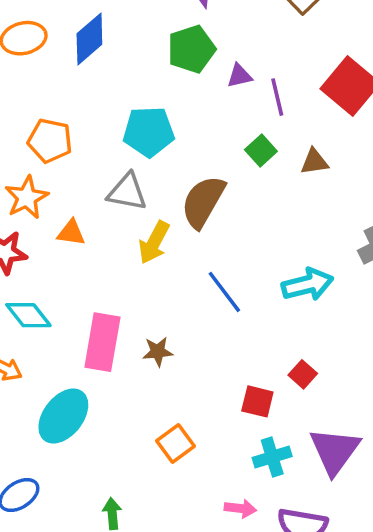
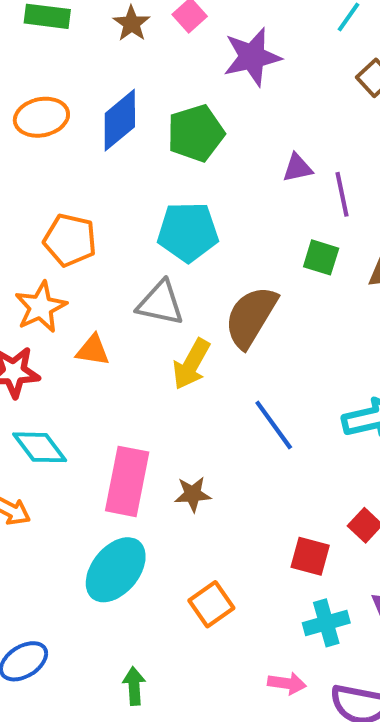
green pentagon: (191, 49) -> (196, 133), moved
green square: (261, 151) -> (321, 257), turned -32
cyan ellipse: (63, 416) -> (116, 570), moved

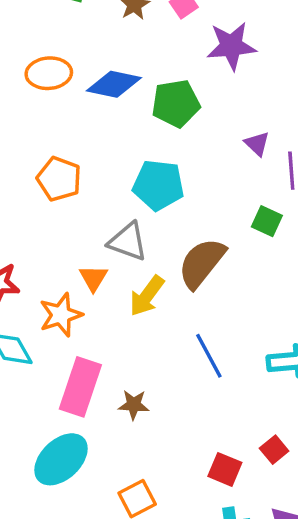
blue diamond: (120, 120) -> (114, 84), turned 44
purple triangle: (298, 168) -> (257, 144), turned 48
orange star: (41, 307) -> (61, 315), moved
orange triangle: (93, 350) -> (93, 278), moved, turned 44

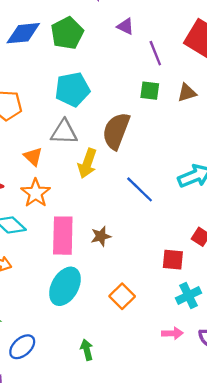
purple triangle: (257, 144) -> (126, 26), moved
orange triangle: (93, 278) -> (33, 157), moved

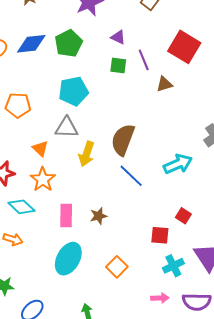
green square: (150, 91) -> (118, 66), moved
brown triangle: (187, 93) -> (164, 84), moved
brown semicircle: (116, 131) -> (123, 140), moved
pink rectangle: (63, 236) -> (66, 216), size x0.7

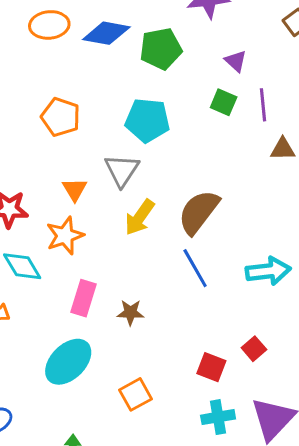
gray triangle: (67, 128) -> (122, 170), turned 45

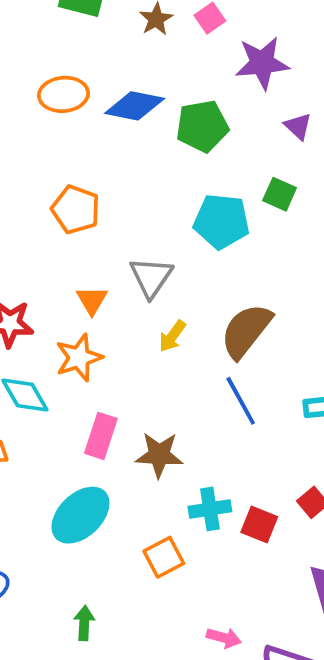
purple triangle: (236, 61) -> (298, 126), moved
cyan pentagon: (147, 120) -> (221, 221), moved
yellow arrow: (140, 217) -> (172, 336), size x0.7
brown star: (130, 312) -> (159, 455), size x1.4
cyan cross: (218, 417) -> (210, 509), moved

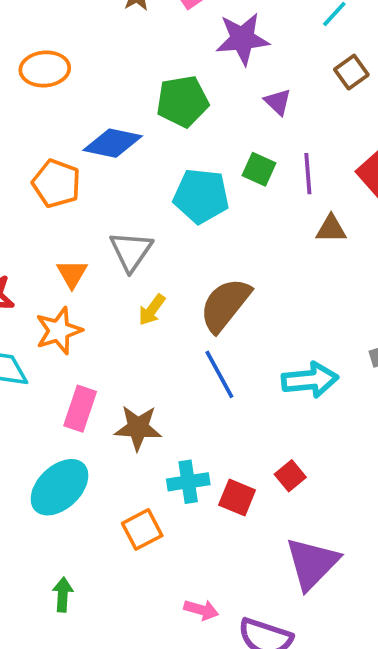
blue diamond: (135, 106) -> (113, 143), moved

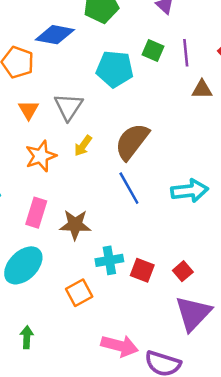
orange triangle: (72, 274) -> (29, 110), moved
orange star: (59, 331) -> (41, 156), moved
red square: (290, 476) -> (183, 271), moved
pink arrow: (201, 610) -> (120, 346), size x1.6

